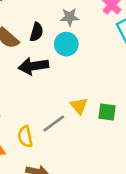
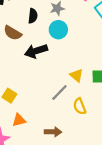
black semicircle: (37, 32) -> (33, 16), moved
yellow semicircle: (25, 137) -> (80, 106), moved

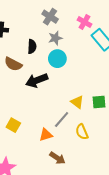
orange triangle: (19, 120) -> (46, 135), moved
brown arrow: (53, 132) -> (57, 158), turned 35

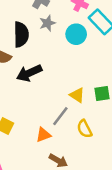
black semicircle: (32, 47) -> (21, 35), size x1.5
cyan circle: (57, 59) -> (76, 34), moved

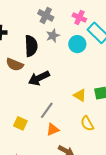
gray line: (60, 116) -> (47, 110), moved

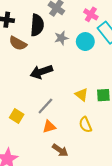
gray star: (53, 36) -> (61, 38), moved
black semicircle: (31, 46) -> (37, 25), moved
brown semicircle: (15, 65) -> (18, 43), moved

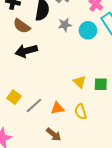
black arrow: (41, 72) -> (26, 51), moved
gray line: (45, 106) -> (34, 106), moved
orange triangle: (49, 127) -> (57, 108), moved

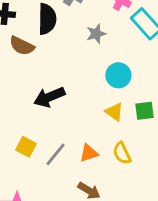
gray star: (65, 25) -> (96, 34), moved
cyan circle: (88, 30) -> (118, 75), moved
black arrow: (26, 51) -> (49, 97), moved

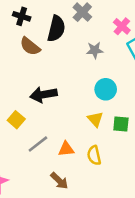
yellow square: (26, 147) -> (16, 120), moved

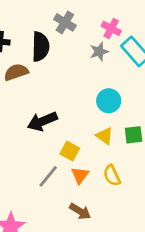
brown semicircle: (30, 46) -> (16, 72), turned 135
gray star: (95, 50) -> (99, 52), moved
yellow square: (16, 120) -> (70, 151), moved
orange triangle: (66, 149) -> (80, 175), turned -35

